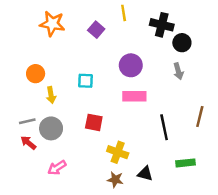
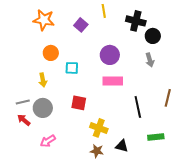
orange circle: (36, 74) -> (51, 53), moved

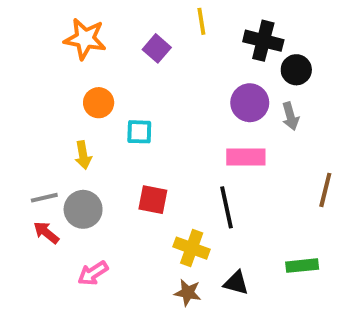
purple circle: (110, 55) -> (250, 103), moved
pink rectangle: (113, 81) -> (246, 157), moved
black line: (138, 107) -> (226, 207), moved

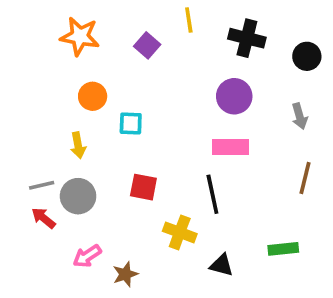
black circle: (296, 70) -> (307, 56), moved
gray arrow: (290, 116) -> (300, 116), moved
brown star: (188, 293) -> (125, 274), moved, turned -30

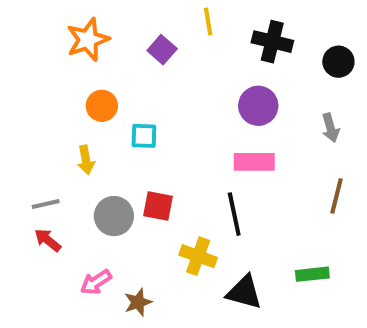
orange star: (80, 36) -> (88, 40), turned -30
gray circle: (78, 196) -> (114, 216), moved
black triangle: (221, 265) -> (244, 292), size x1.4

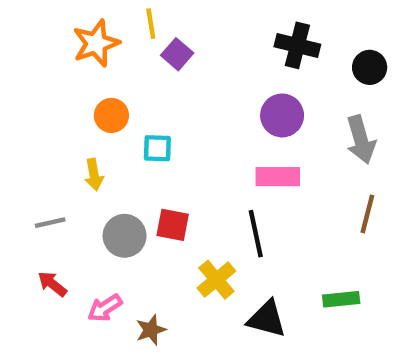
yellow line: (208, 22) -> (151, 24), moved
gray arrow: (330, 128) -> (361, 140), size x1.5
red arrow: (48, 240) -> (52, 284), moved
yellow cross: (198, 256) -> (216, 280), turned 30

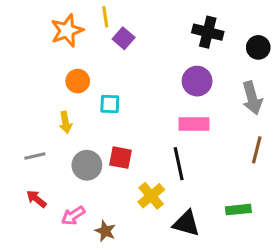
brown star: (151, 330) -> (105, 231), turned -30

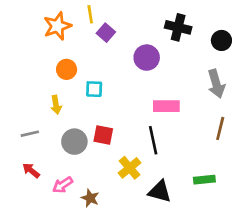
purple circle: (197, 81) -> (147, 58), moved

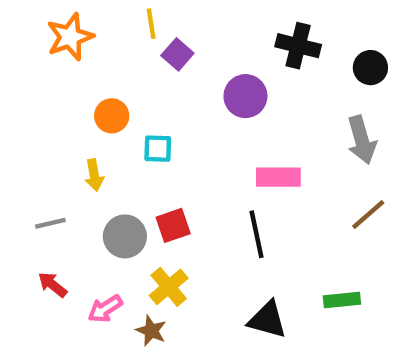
orange star: (57, 26) -> (70, 37), moved
brown line: (220, 128) -> (368, 214), turned 35
red square: (103, 135) -> (173, 225), turned -30
yellow cross: (130, 168) -> (169, 287), moved

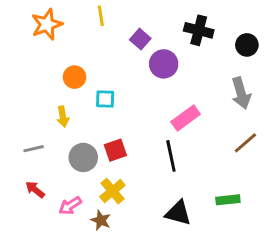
purple square: (177, 54) -> (140, 39), moved
pink rectangle: (278, 177) -> (186, 118), turned -36

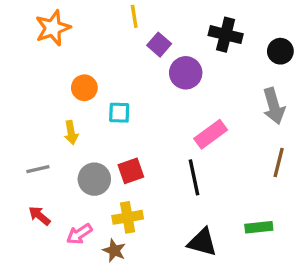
yellow line: (101, 16) -> (134, 16), moved
brown line: (245, 143) -> (279, 163), turned -35
yellow cross: (112, 191) -> (128, 217), turned 30

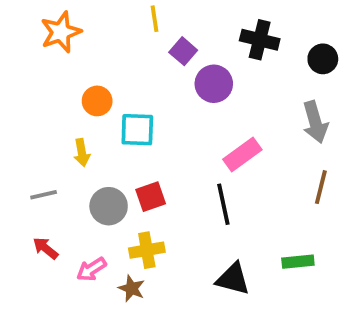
cyan square: (119, 113) -> (137, 130), size x1.4

